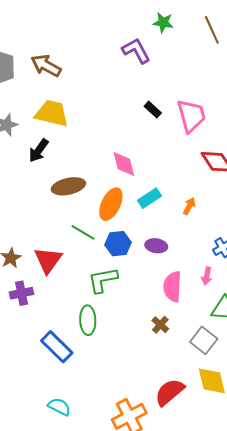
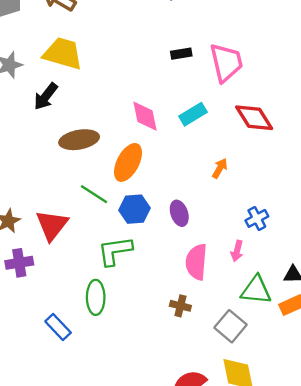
black rectangle: (153, 110) -> (181, 54), turned -54
cyan rectangle: (150, 198) -> (193, 114), moved
purple ellipse: (156, 246) -> (179, 213), turned 60
brown cross: (160, 325) -> (180, 306), turned -30
blue rectangle: (57, 347) -> (58, 327), size x0.7

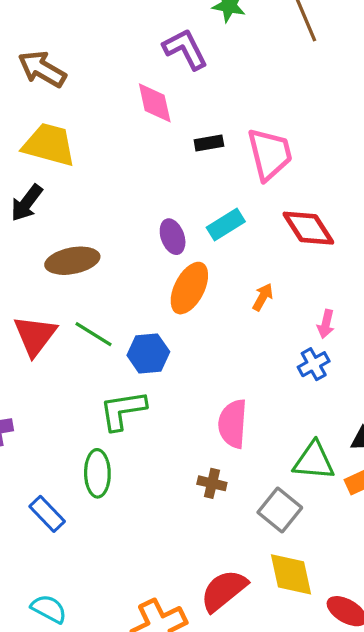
pink diamond: (145, 116) -> (155, 103), moved
orange ellipse: (128, 162) -> (189, 288), moved
purple ellipse: (179, 213) -> (173, 237), moved
red triangle: (52, 225) -> (35, 335), moved
pink arrow: (237, 251) -> (326, 324), moved

